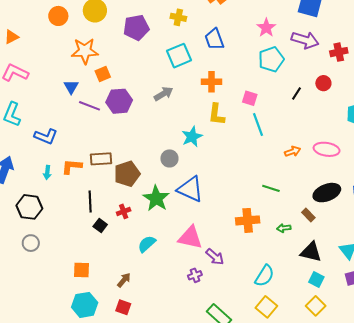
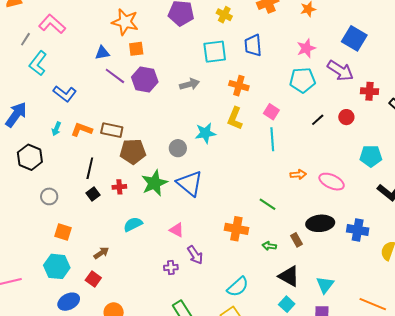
blue triangle: (71, 87) -> (102, 53), turned 35
pink triangle: (190, 238) -> (177, 230), size x0.6
gray circle: (31, 243) -> (49, 196), moved

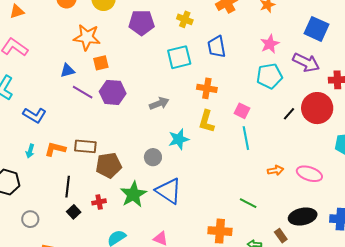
gray arrow: (190, 84) -> (159, 103), moved
red circle: (346, 117) -> (317, 108), size x2.0

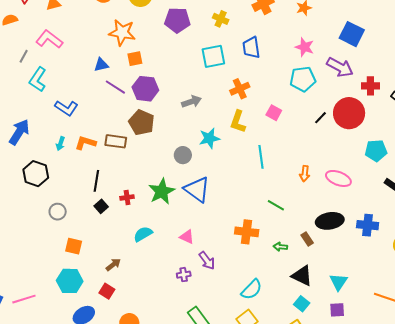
pink star: (270, 44) -> (305, 47), turned -30
orange cross: (207, 88) -> (240, 89), turned -36
cyan line: (246, 138) -> (261, 157), moved
brown pentagon: (109, 165) -> (141, 122), moved, turned 30
orange arrow: (276, 170) -> (305, 174), turned 105

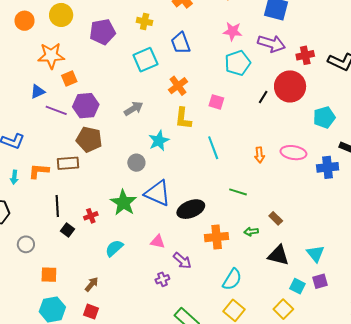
black ellipse: (330, 221) -> (191, 209), moved
blue cross: (368, 225) -> (328, 167), moved
orange cross: (247, 232) -> (217, 237), moved
cyan square: (302, 304) -> (297, 286), moved

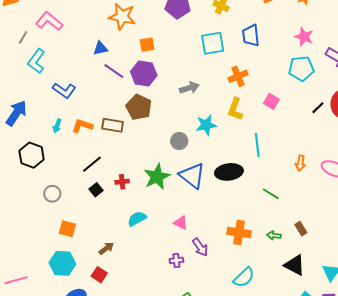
orange square: (69, 78) -> (147, 45), moved
black line: (57, 206) -> (92, 164), turned 40
black ellipse: (191, 209) -> (229, 172), moved

